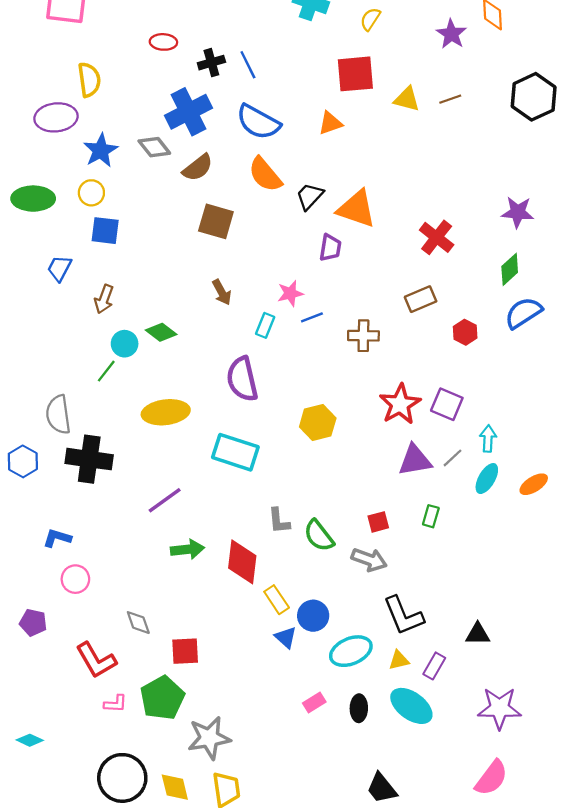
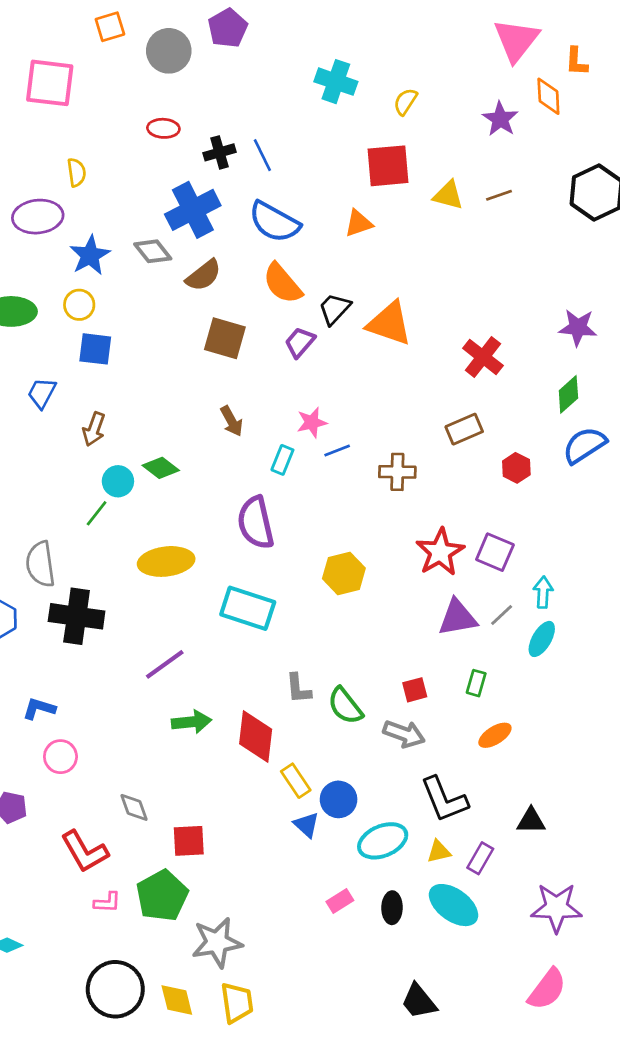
yellow semicircle: (89, 80) -> (77, 172), size x0.7
purple trapezoid: (330, 248) -> (300, 342), moved, turned -148
orange ellipse: (534, 484) -> (495, 735), moved

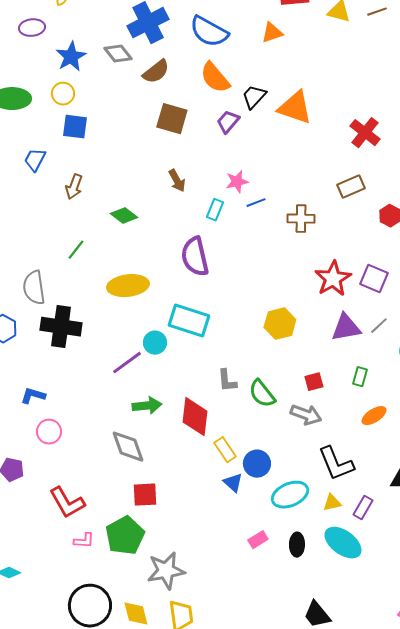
purple ellipse: (38, 217) -> (32, 28), size x0.7
cyan circle: (118, 481) -> (155, 343), moved
yellow hexagon: (344, 573) -> (280, 324), moved
gray diamond: (134, 807) -> (128, 447), moved, size x1.5

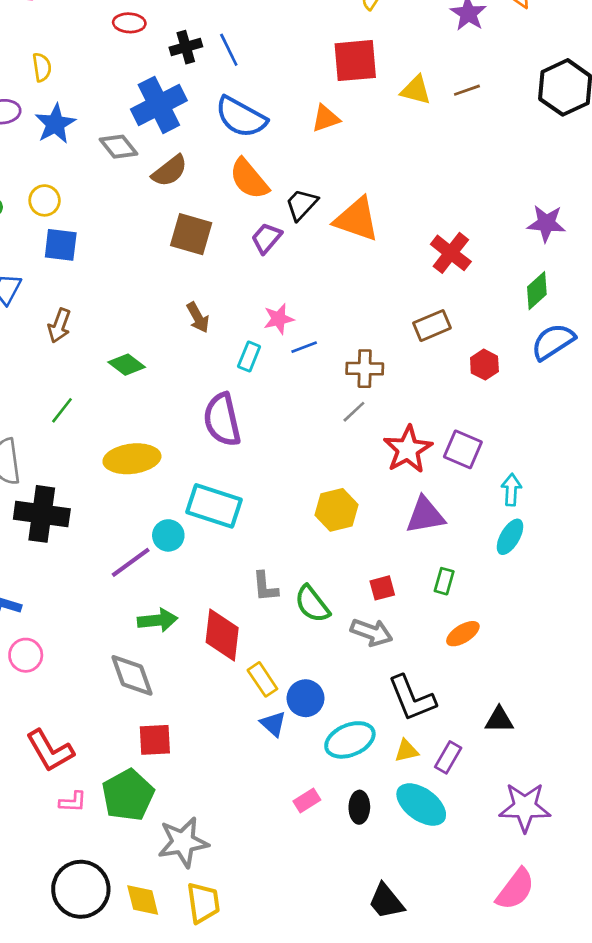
blue star: (71, 57) -> (55, 124), moved
gray line: (379, 326) -> (354, 412), moved

